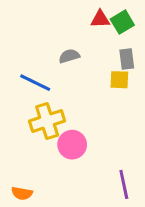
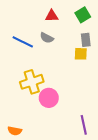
red triangle: (100, 19) -> (52, 16), moved
gray semicircle: (69, 56) -> (47, 38), turned -136
blue line: (35, 83) -> (23, 42), moved

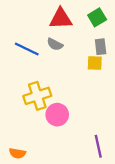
red triangle: (52, 16) -> (61, 19), size x1.5

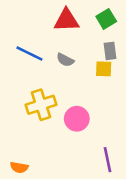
gray semicircle: (55, 44) -> (65, 60), moved
pink circle: (57, 115) -> (77, 119), moved

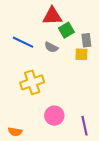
green square: (106, 19) -> (66, 30), moved
pink circle: (77, 119) -> (54, 116), moved

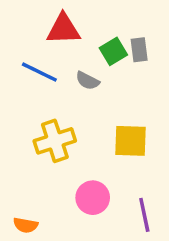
red triangle: (52, 16) -> (63, 29), moved
gray rectangle: (86, 40) -> (139, 50), moved
yellow square: (81, 54) -> (131, 141), moved, size x1.5

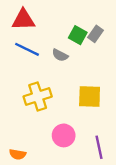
red triangle: (63, 29) -> (23, 20), moved
gray rectangle: (139, 50) -> (95, 34), turned 42
green square: (113, 51) -> (78, 35), turned -30

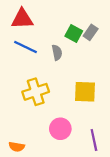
gray semicircle: (60, 55) -> (57, 53), turned -128

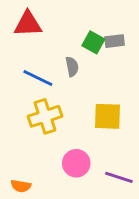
gray rectangle: (91, 32) -> (115, 41), turned 48
blue line: (26, 47) -> (38, 78), moved
purple line: (94, 140) -> (119, 177), turned -60

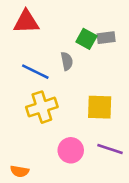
purple line: (119, 177) -> (110, 149), moved

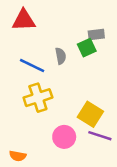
green square: (86, 39) -> (87, 48), moved, turned 36
yellow square: (100, 107) -> (90, 114), moved, turned 30

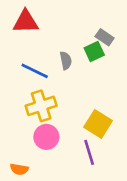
gray rectangle: (96, 35) -> (105, 37), turned 42
purple line: (100, 136) -> (89, 152), moved, turned 55
pink circle: (64, 137) -> (46, 137), moved

